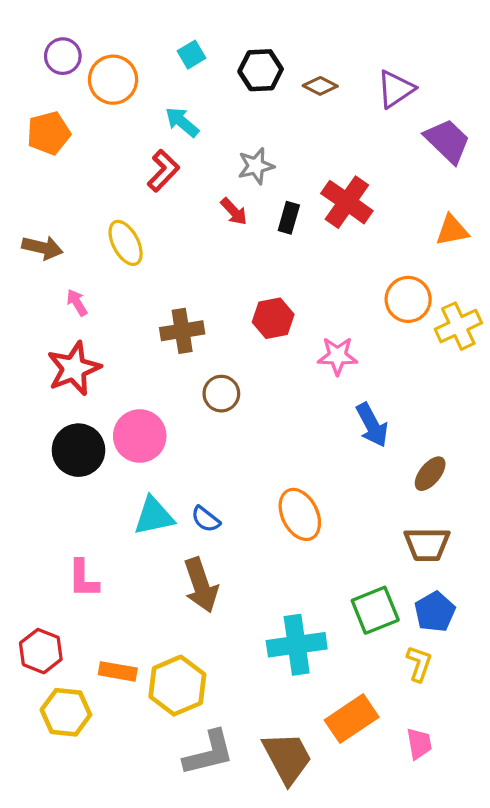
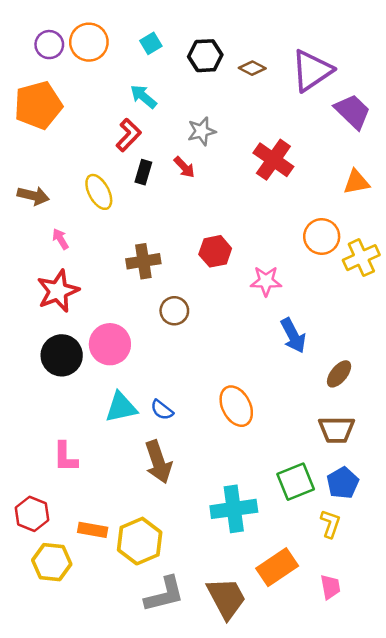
orange circle: (113, 80) -> (89, 42), moved
purple triangle: (396, 89) -> (312, 71), size x1.4
orange pentagon: (49, 133) -> (38, 105), size x1.4
black rectangle: (289, 218) -> (143, 172), moved

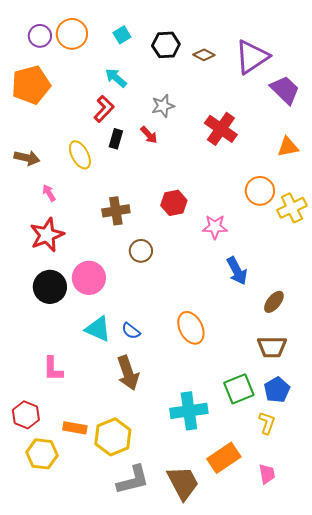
cyan triangle: (121, 407) -> (98, 329), turned 36

